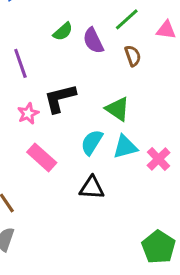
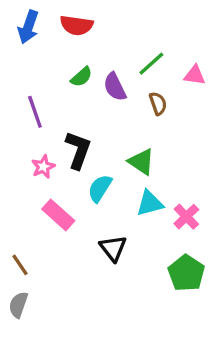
black L-shape: (60, 98) -> (78, 150), turned 124
cyan semicircle: (92, 142) -> (100, 188), moved
black triangle: (92, 188) -> (113, 248), turned 48
green pentagon: (159, 247) -> (186, 273), moved

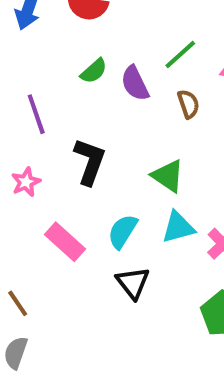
pink star: (43, 167) -> (26, 182), moved
cyan semicircle: (100, 188) -> (123, 231), moved

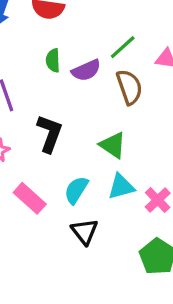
green semicircle: (94, 71) -> (53, 60), turned 130
purple semicircle: (135, 83) -> (86, 70), turned -88
brown semicircle: (188, 104) -> (129, 87), size x1.5

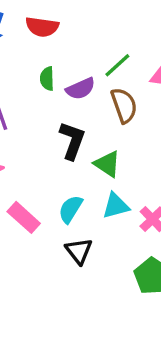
black L-shape: (50, 134) -> (72, 141), moved

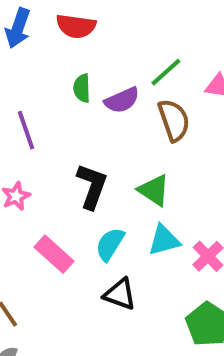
black L-shape: (72, 141) -> (92, 186), moved
black triangle: (79, 251) -> (120, 294), turned -32

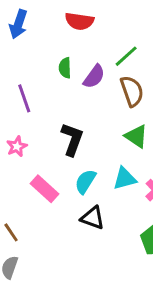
red semicircle: (76, 26) -> (80, 21), moved
purple semicircle: (122, 100) -> (94, 77), turned -30
green triangle: (154, 190) -> (136, 136), moved

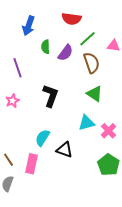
red semicircle: (80, 21) -> (72, 19), moved
blue arrow: (18, 24) -> (28, 26), moved
cyan semicircle: (85, 181) -> (42, 138), moved
pink rectangle: (45, 189) -> (32, 164), moved, turned 60

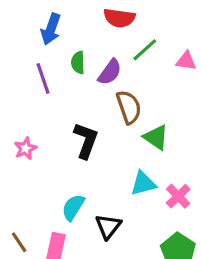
brown semicircle: (92, 63) -> (129, 107), moved
purple line: (18, 68) -> (43, 78), moved
black triangle: (64, 150) -> (108, 226), turned 48

